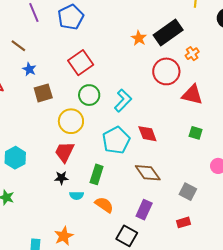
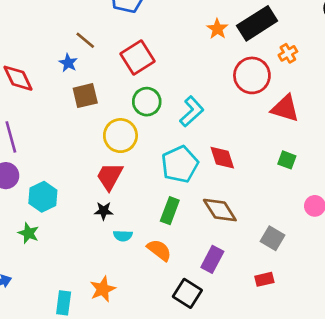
brown line: (18, 46) -> (85, 40), moved
cyan hexagon: (15, 158) -> (43, 197), moved
green rectangle: (97, 174) -> (170, 211), moved

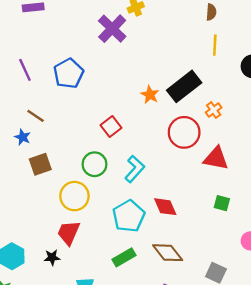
red square: (138, 57) -> (111, 126), moved, size x0.7
black star: (104, 211) -> (52, 257), moved
green rectangle: (170, 211) -> (124, 257), turned 45

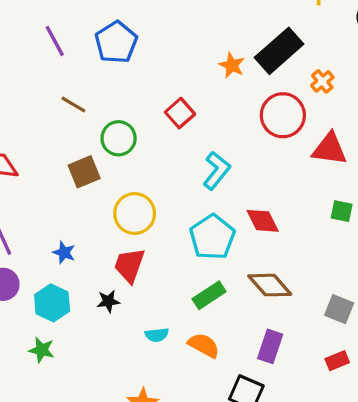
blue star: (23, 137) -> (64, 253), moved
green circle: (94, 164) -> (119, 138), moved

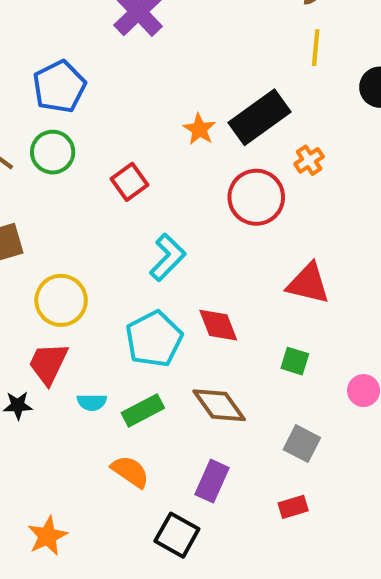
green circle: (119, 138) -> (53, 152), moved
red triangle: (330, 149) -> (308, 284), moved
green square: (342, 211) -> (295, 361), moved
cyan semicircle: (157, 335) -> (92, 402), moved

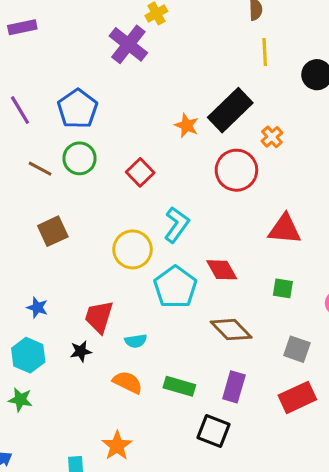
yellow circle: (61, 300) -> (133, 249), moved
green rectangle: (143, 410) -> (179, 386), moved, turned 52
orange semicircle: (130, 472) -> (128, 382), moved
red rectangle: (293, 507) -> (297, 397), size x1.6

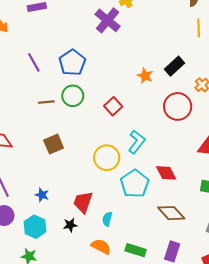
black rectangle: (230, 110) -> (174, 66), size x0.7
brown line: (40, 169) -> (46, 102), turned -35
cyan semicircle: (136, 341) -> (107, 219), turned 112

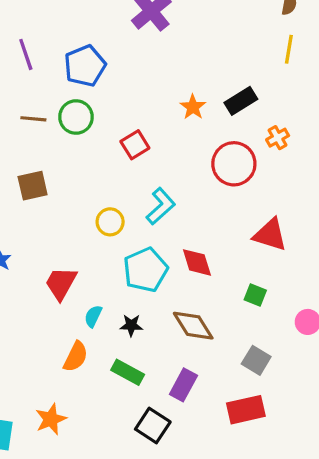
yellow circle: (107, 158) -> (110, 222), size x0.7
black star: (70, 225) -> (131, 325), moved
orange semicircle: (101, 247) -> (76, 357), turned 78

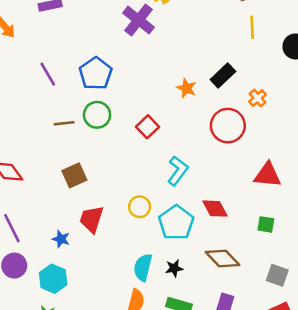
yellow circle: (110, 222) -> (140, 207), moved
red trapezoid: (61, 283) -> (92, 219), moved
cyan semicircle: (93, 316) -> (143, 267), size x1.5

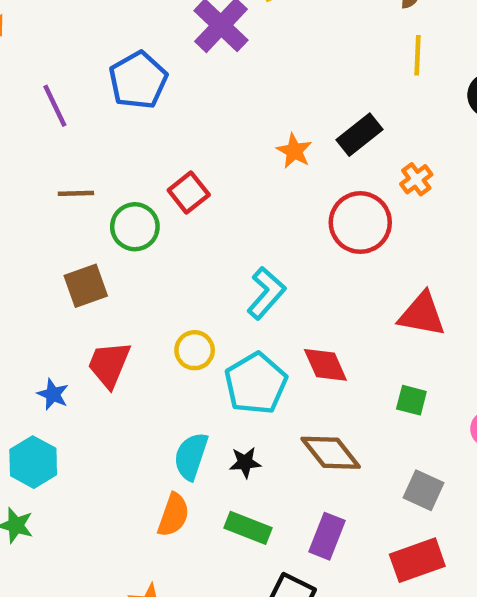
blue pentagon: (96, 73) -> (138, 80), moved
green circle: (97, 115) -> (135, 227), moved
red square: (147, 127) -> (189, 192), moved

